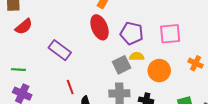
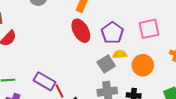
purple pentagon: (132, 33) -> (112, 33), turned 30
purple rectangle: (60, 50) -> (45, 81), moved

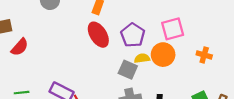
gray square: (106, 64) -> (128, 70), turned -30
orange circle: (143, 65) -> (163, 55), moved

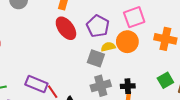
orange cross: (204, 55) -> (165, 39), size x1.5

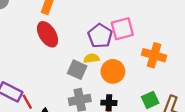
purple pentagon: (98, 26) -> (100, 36), moved
orange circle: (127, 42) -> (113, 71), moved

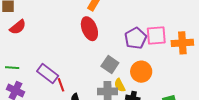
orange cross: (154, 55) -> (182, 43), moved, turned -30
yellow semicircle: (91, 58) -> (120, 85), moved, turned -120

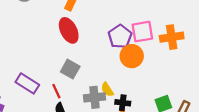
gray square: (110, 64) -> (70, 69), moved
orange circle: (141, 72) -> (132, 56), moved
red line: (61, 85) -> (56, 91), moved

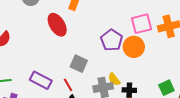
red ellipse: (69, 30) -> (57, 25), moved
purple pentagon: (120, 36) -> (112, 40), moved

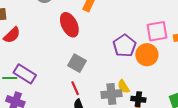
gray square: (79, 64) -> (77, 63), moved
purple rectangle: (41, 80) -> (25, 74), moved

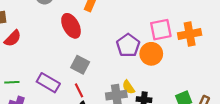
purple rectangle: (25, 74) -> (48, 83), moved

